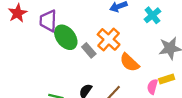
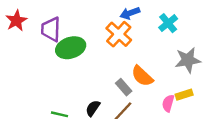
green ellipse: (66, 37) -> (71, 48), turned -70
orange cross: (109, 39) -> (119, 34), moved
gray rectangle: (89, 50) -> (124, 87), moved

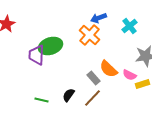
purple trapezoid: (51, 29) -> (36, 55), moved
pink semicircle: (168, 103) -> (130, 75), moved, turned -80

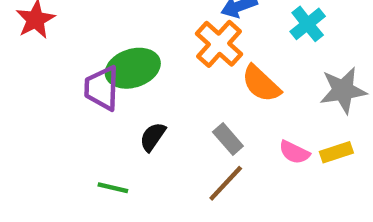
orange semicircle: (108, 69) -> (261, 84), moved
pink semicircle: (130, 75) -> (294, 152), moved
black semicircle: (68, 95) -> (153, 137), moved

